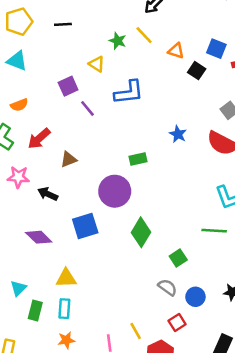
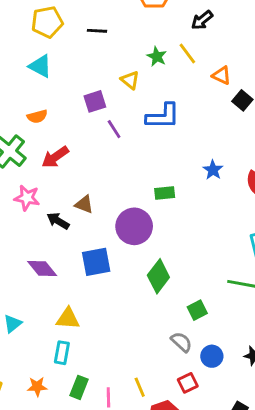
brown triangle: (69, 159) -> (84, 204), moved, turned 36
green rectangle: (35, 311) -> (79, 387), moved
orange star: (66, 340) -> (37, 387), moved

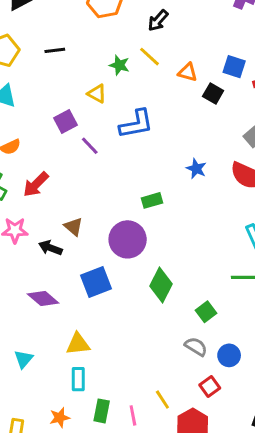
brown triangle: (84, 204) -> (73, 227), turned 30

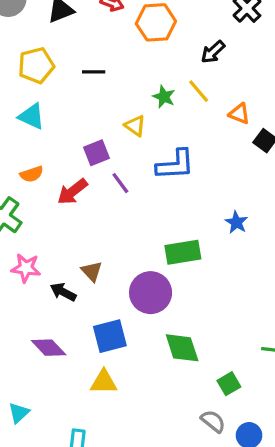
red arrow: (36, 184) -> (72, 192), moved
green rectangle: (152, 200) -> (183, 252), size x1.5
green diamond: (161, 285) -> (182, 348), turned -52
yellow triangle: (78, 344) -> (104, 382), moved

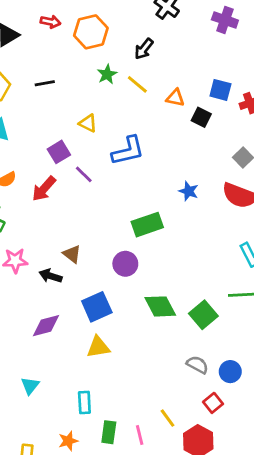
green star: (164, 97) -> (107, 74), moved, turned 30
purple circle: (151, 293) -> (125, 264), size x0.7
purple diamond: (49, 348) -> (46, 326), turned -52
green square: (229, 384) -> (203, 315), moved, size x1.4

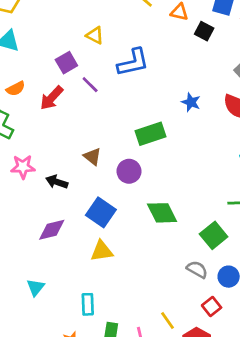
brown triangle: (72, 254) -> (92, 157), moved
blue square: (97, 307) -> (101, 212), turned -32
green square: (203, 315) -> (214, 235), moved

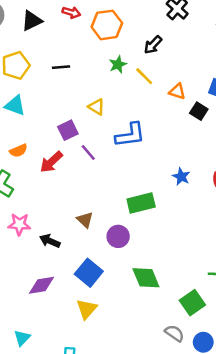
yellow triangle: (102, 251) -> (87, 309), turned -45

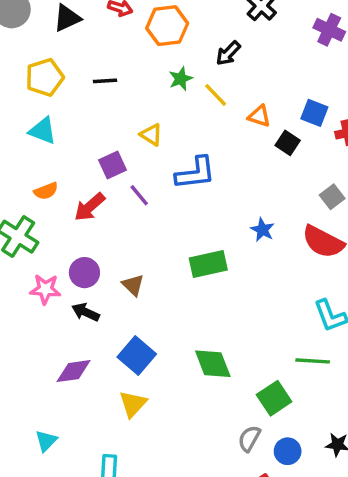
purple circle: (118, 236) -> (84, 273), moved
gray semicircle: (174, 333) -> (249, 439), turned -96

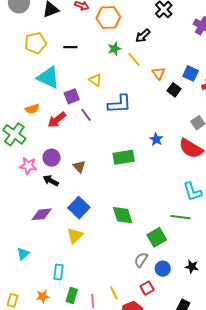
orange triangle: (259, 116) -> (159, 73), turned 32
cyan triangle: (43, 131) -> (48, 77), moved, size x1.4

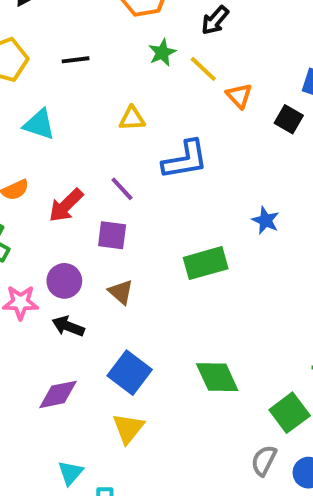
orange triangle: (159, 73) -> (239, 96), moved
cyan triangle: (48, 77) -> (39, 124), size x0.7
yellow triangle: (95, 80) -> (132, 119), turned -32
purple square: (72, 96) -> (112, 235), moved, turned 35
cyan triangle: (23, 254) -> (71, 473), moved

